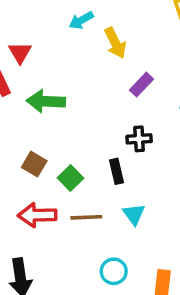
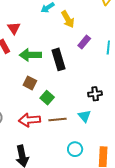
black cross: (139, 139) -> (95, 94), moved
brown square: (34, 164) -> (30, 83), moved
black rectangle: (116, 171) -> (58, 59), moved, size x1.5

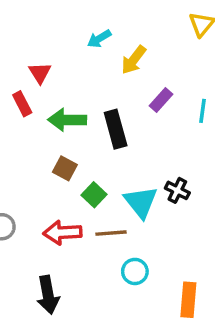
yellow arrow: (68, 19) -> (134, 60), turned 66
black cross: (95, 94) -> (177, 190), turned 32
cyan triangle: (84, 116) -> (141, 202), moved, size x1.5
cyan circle: (75, 149) -> (135, 271), moved

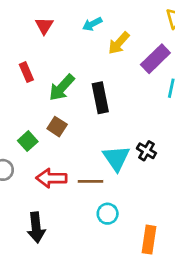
red triangle: (40, 73) -> (44, 26), moved
purple rectangle: (161, 100) -> (155, 59), moved, size x1.5
green arrow: (67, 120) -> (62, 88), turned -52
green square: (94, 195) -> (28, 141), moved

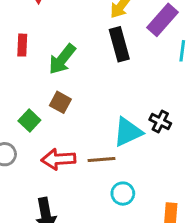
red rectangle: (26, 72) -> (22, 45), turned 30
black rectangle: (100, 98) -> (119, 44), moved
cyan triangle: (116, 158) -> (128, 132), turned 44

